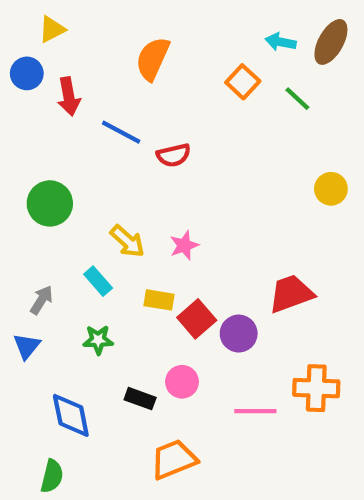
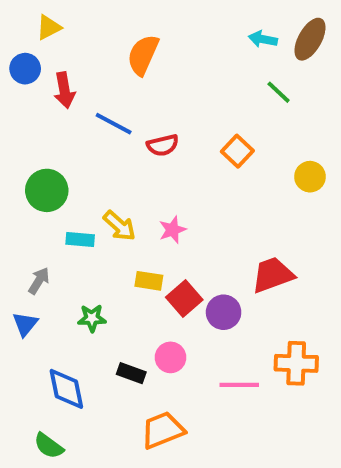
orange square: (243, 82) -> (237, 151), moved
cyan rectangle: (98, 281) -> (80, 240), moved, turned -44
green semicircle: (52, 476) -> (49, 446), turned 112

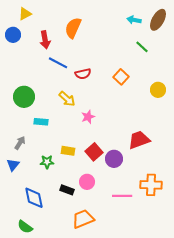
red arrow: (64, 90) -> (45, 40), moved
yellow arrow: (119, 226) -> (67, 99), moved
yellow rectangle: (149, 281) -> (68, 151), moved

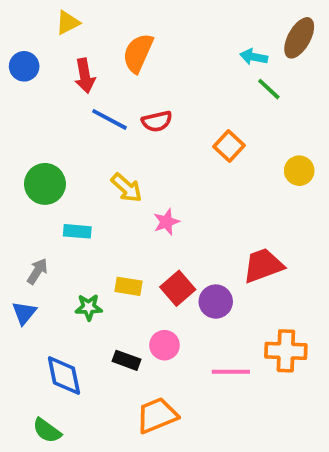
yellow triangle: (25, 14) -> (68, 23), moved
cyan arrow: (134, 20) -> (254, 57), moved
red semicircle: (83, 74) -> (157, 121), moved

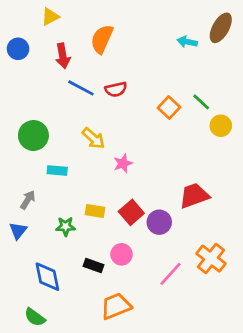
green line: (269, 89) -> (201, 102), moved
orange cross: (286, 351) -> (211, 259), turned 36
pink line: (231, 372) -> (170, 274), turned -48

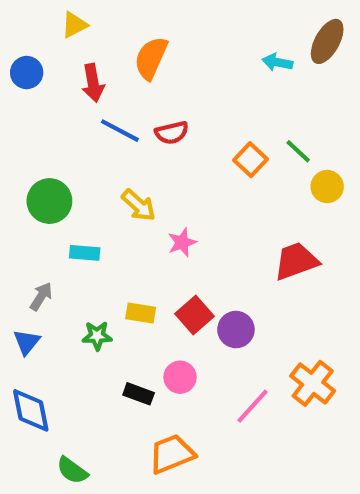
red trapezoid: (194, 196) -> (296, 261), moved
blue diamond: (47, 277) -> (31, 410), moved
green semicircle: (35, 317) -> (72, 470), moved

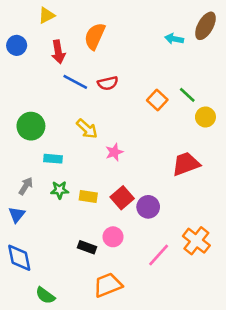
green star: (97, 336) -> (60, 190), moved

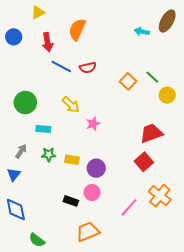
red square: (122, 198) -> (144, 162), moved
purple circle: (148, 207) -> (96, 168), moved

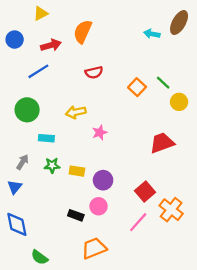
red arrow: (48, 42) -> (51, 45), turned -96
blue line: (61, 67) -> (38, 71), moved, turned -60
yellow arrow: (71, 105) -> (76, 112), turned 126
red square: (144, 162) -> (145, 192), moved

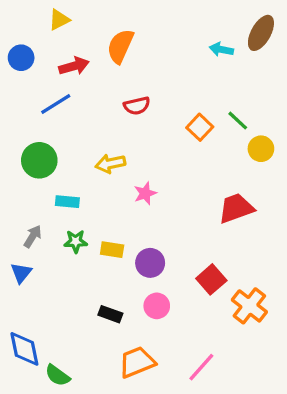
pink circle: (98, 206) -> (157, 306), moved
pink line: (138, 222) -> (201, 367), moved
blue diamond: (17, 224) -> (24, 349), moved

